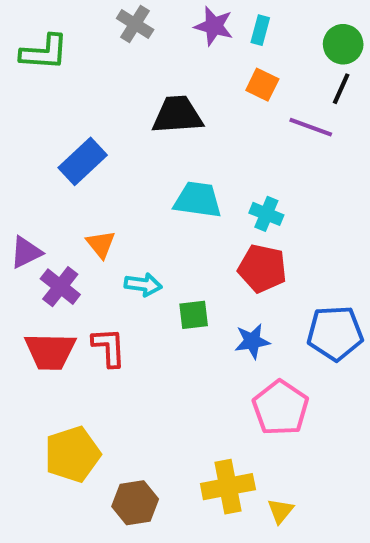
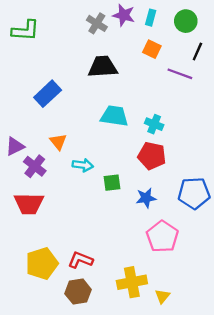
gray cross: (135, 24) -> (97, 23), moved
green circle: (343, 44) -> (186, 21), moved
red L-shape: (109, 347) -> (80, 260), moved, turned -65

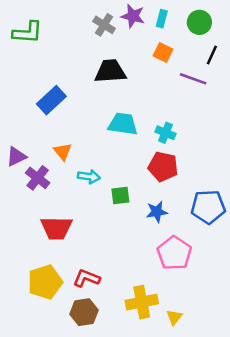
red trapezoid: (29, 204) -> (56, 228), moved

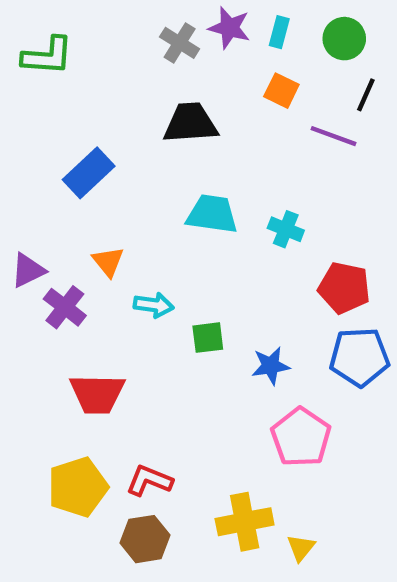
red pentagon: (163, 167) -> (344, 288), moved

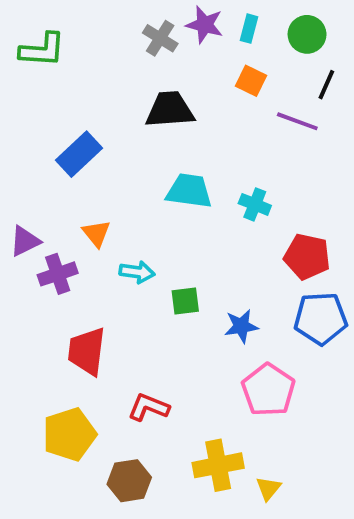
purple cross: (65, 307) -> (58, 274), turned 33
red trapezoid: (97, 394) -> (87, 351), turned 96
red L-shape: (149, 481) -> (149, 407), moved

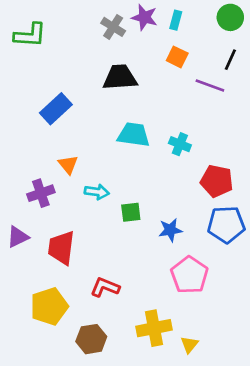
green circle: (307, 34) -> (230, 17), moved
purple triangle: (25, 241) -> (18, 237), moved

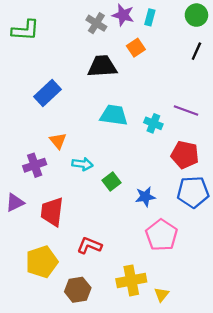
orange square: (177, 57) -> (136, 48), moved, turned 30
purple line: (210, 86) -> (186, 111), moved
green square: (131, 212) -> (111, 182), turned -30

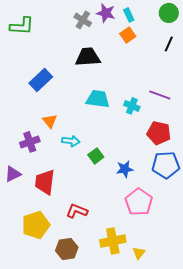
cyan rectangle: (150, 17) -> (129, 15), turned -40
orange square: (136, 48) -> (128, 35), moved

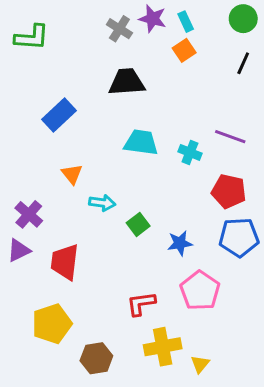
purple cross: (30, 142) -> (29, 214), moved, turned -30
red L-shape: (77, 211) -> (141, 304), moved, turned -30

